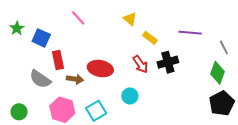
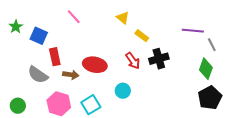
purple line: (190, 33) -> (193, 31), moved

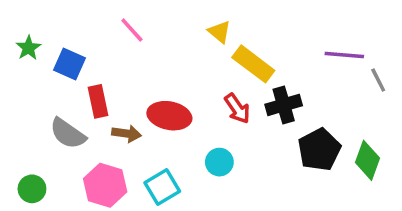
yellow rectangle: (142, 36) -> (253, 64), size x1.6
green diamond: (206, 69) -> (368, 160), moved
black pentagon: (210, 98) -> (319, 150), moved

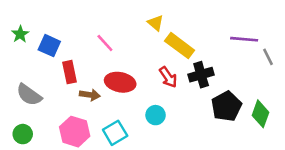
pink line: (132, 30) -> (105, 43), moved
gray semicircle: (68, 134) -> (29, 95), moved

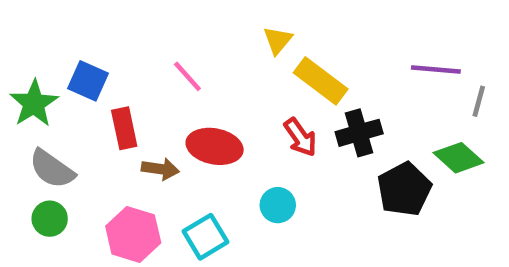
yellow triangle: (156, 23) -> (278, 40), turned 30
green star: (20, 34) -> (34, 103), moved, size x1.5
gray line: (268, 57) -> (479, 101), turned 42
green diamond: (260, 114) -> (458, 158), moved, turned -68
green circle: (23, 134) -> (50, 219), moved

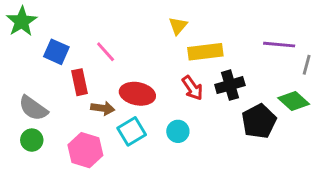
pink line: (187, 76) -> (106, 52), moved
yellow rectangle: (321, 81) -> (205, 52), turned -44
green star: (34, 103) -> (22, 21), moved
cyan square: (205, 237) -> (132, 131), moved

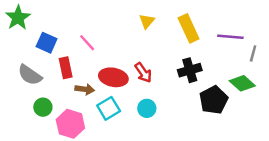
yellow rectangle: (205, 52) -> (189, 28), moved, turned 72
red arrow: (192, 88) -> (143, 73), moved
gray semicircle: (33, 108) -> (30, 75), moved
green circle: (32, 140) -> (43, 107), moved

